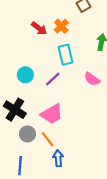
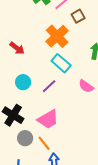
orange cross: (61, 26) -> (57, 36), size x1.6
red arrow: (39, 28) -> (17, 48), moved
cyan rectangle: (66, 55) -> (61, 63), turned -36

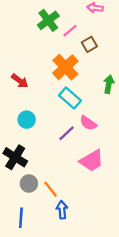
purple line: (49, 86) -> (67, 133), moved
pink semicircle: (86, 86) -> (88, 123), moved
pink trapezoid: (48, 119) -> (92, 161), moved

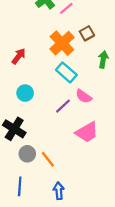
brown square: (89, 44) -> (87, 33), moved
red arrow: (20, 81) -> (19, 56), turned -91
blue arrow: (62, 210) -> (59, 191), moved

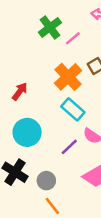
cyan circle: (25, 93) -> (27, 132), size x1.5
gray circle: (27, 154) -> (46, 181), moved

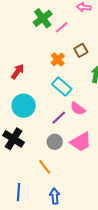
orange cross: (68, 77) -> (58, 59), size x0.6
gray circle: (46, 181) -> (55, 142), moved

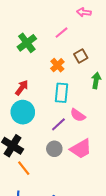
green cross: (43, 18) -> (27, 43), moved
red arrow: (18, 71) -> (22, 88), moved
cyan rectangle: (62, 87) -> (61, 93), turned 54
orange line: (45, 167) -> (24, 168), moved

